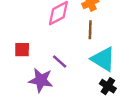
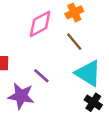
brown line: (90, 30) -> (74, 42), turned -42

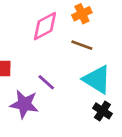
brown line: (74, 42) -> (82, 45), turned -30

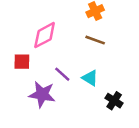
pink diamond: (45, 26) -> (45, 35), moved
cyan triangle: (97, 79) -> (90, 78), moved, size x0.6

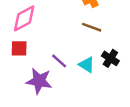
pink diamond: (45, 35) -> (24, 18), moved
black cross: (114, 101) -> (110, 58), moved

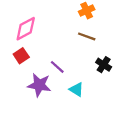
red square: (19, 48) -> (21, 56), turned -35
cyan triangle: (87, 65) -> (76, 90), moved

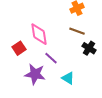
pink diamond: (26, 29) -> (39, 34), moved, turned -70
black cross: (104, 65) -> (89, 48), moved

